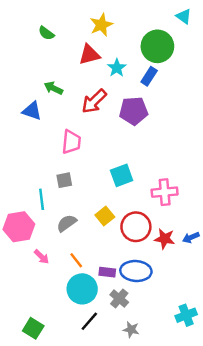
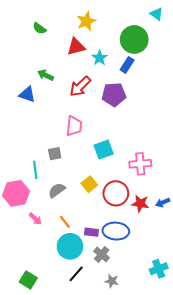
pink trapezoid: (71, 142) -> (74, 126), moved

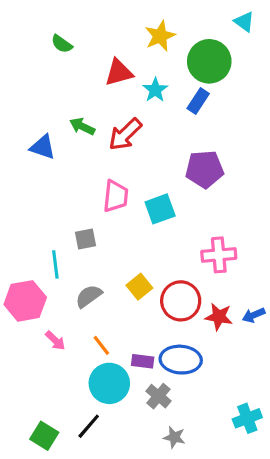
yellow star: (86, 21) -> (160, 36), moved
green arrow: (46, 75) -> (82, 126), moved
purple pentagon: (114, 95) -> (204, 169), moved
cyan square: (104, 150) -> (160, 209), moved
black line: (76, 274) -> (89, 426), moved

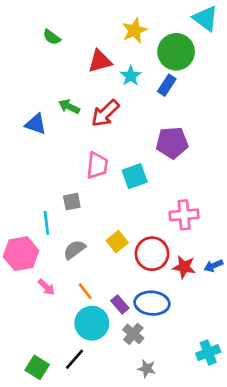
cyan triangle: (244, 22) -> (205, 18), size x1.5
purple rectangle: (143, 361) -> (120, 304), turned 42

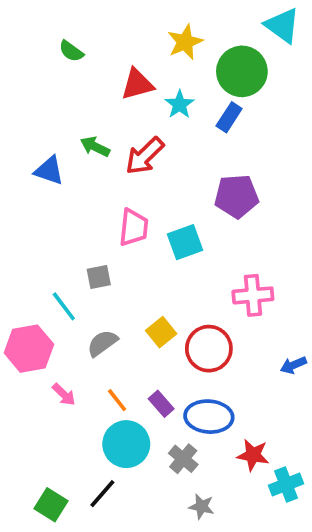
cyan line: (46, 223) -> (64, 306), turned -30
red star: (184, 267) -> (253, 455), moved
purple rectangle: (120, 304) -> (161, 404), moved

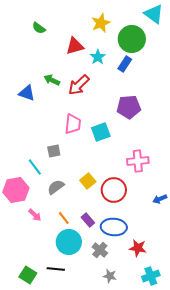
cyan cross: (286, 484) -> (151, 276), moved
black line: (102, 494) -> (56, 269), turned 54

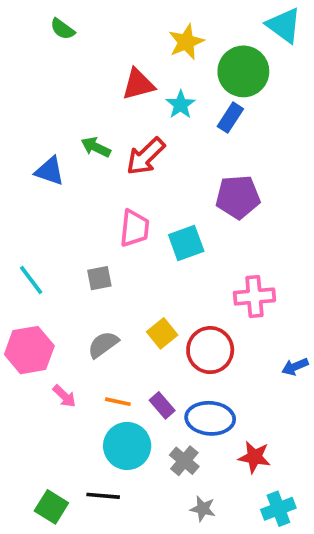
green semicircle: (39, 28) -> (63, 29), moved
cyan line: (35, 167) -> (31, 280), moved
orange line: (64, 218) -> (118, 402), turned -40

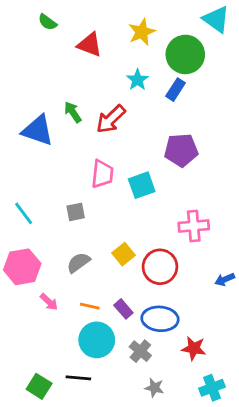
red triangle: (138, 84) -> (90, 45), moved, turned 36
green arrow: (96, 147) -> (73, 112), turned 30
blue triangle: (50, 171) -> (38, 130), size x1.4

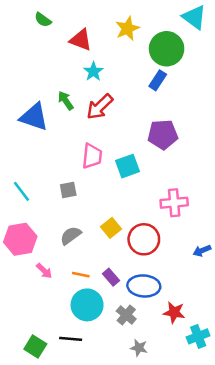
cyan star: (137, 80) -> (93, 71), moved
cyan cross: (212, 388) -> (198, 336), moved

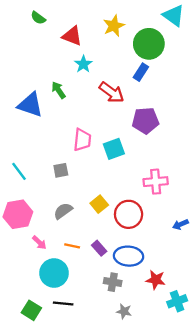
red arrow: (100, 107) -> (112, 92), moved, turned -100
cyan circle: (87, 305) -> (54, 273), moved
gray cross: (126, 315) -> (113, 282), turned -30

